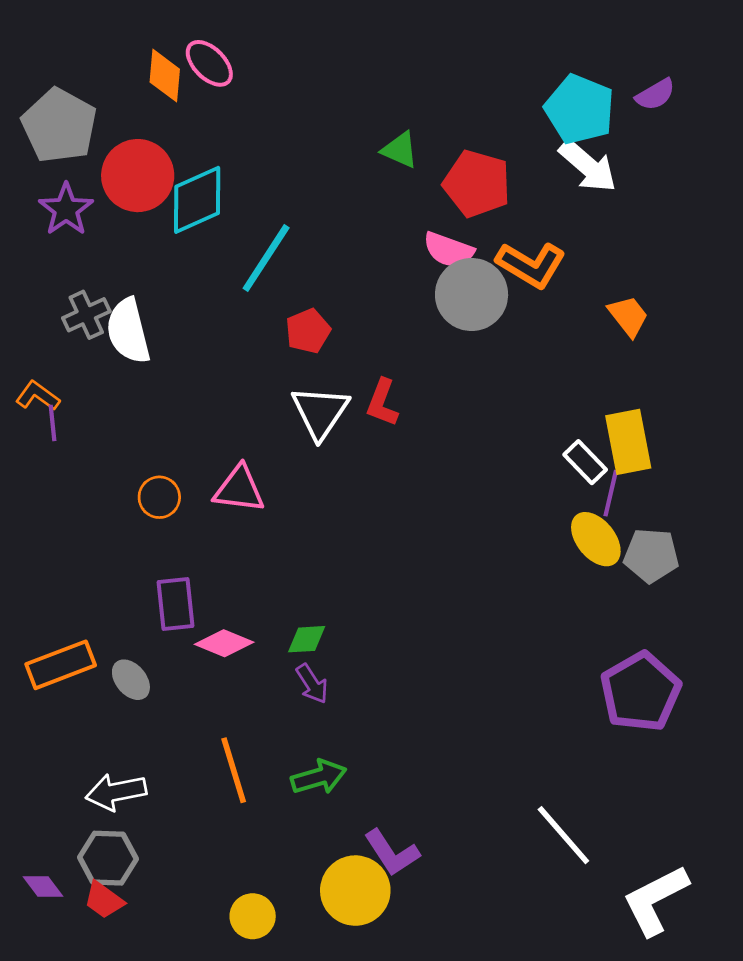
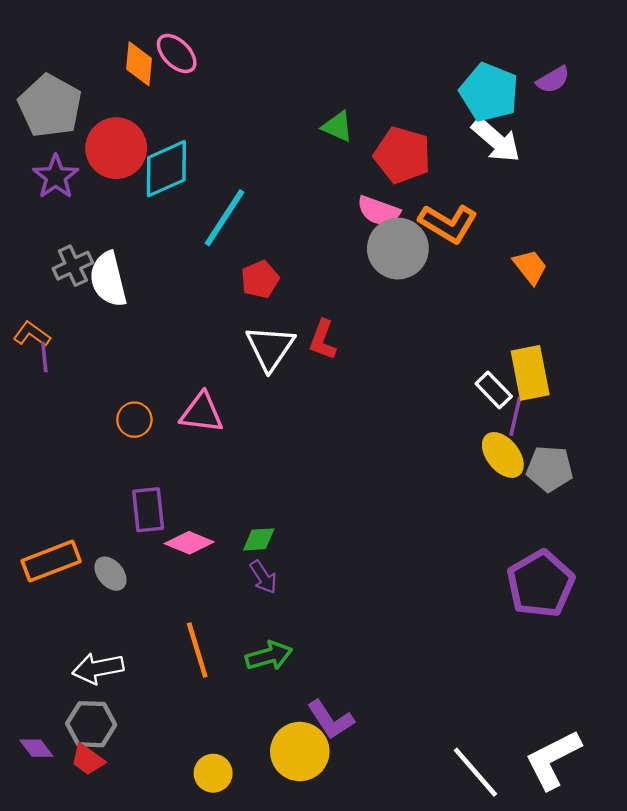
white line: (563, 835) -> (475, 772), moved

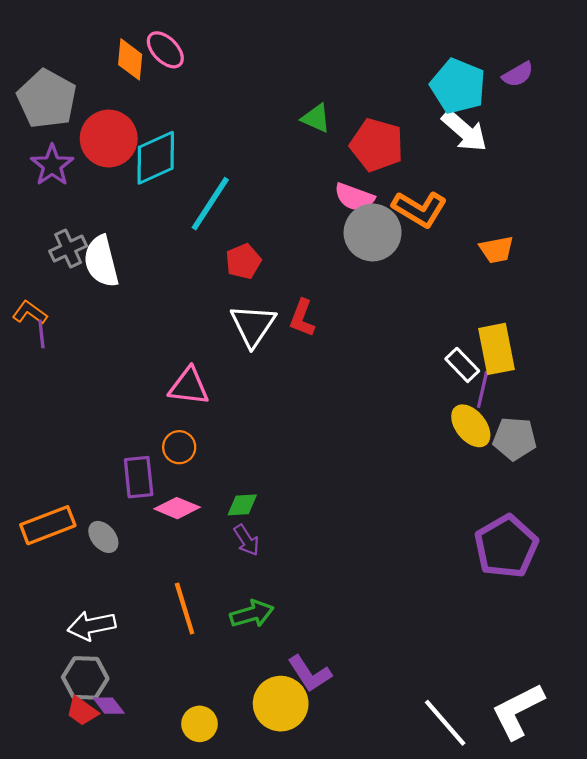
orange trapezoid: (530, 267) -> (496, 250), turned 117
orange circle: (134, 420) -> (179, 447), moved
purple diamond: (36, 748) -> (109, 706), moved

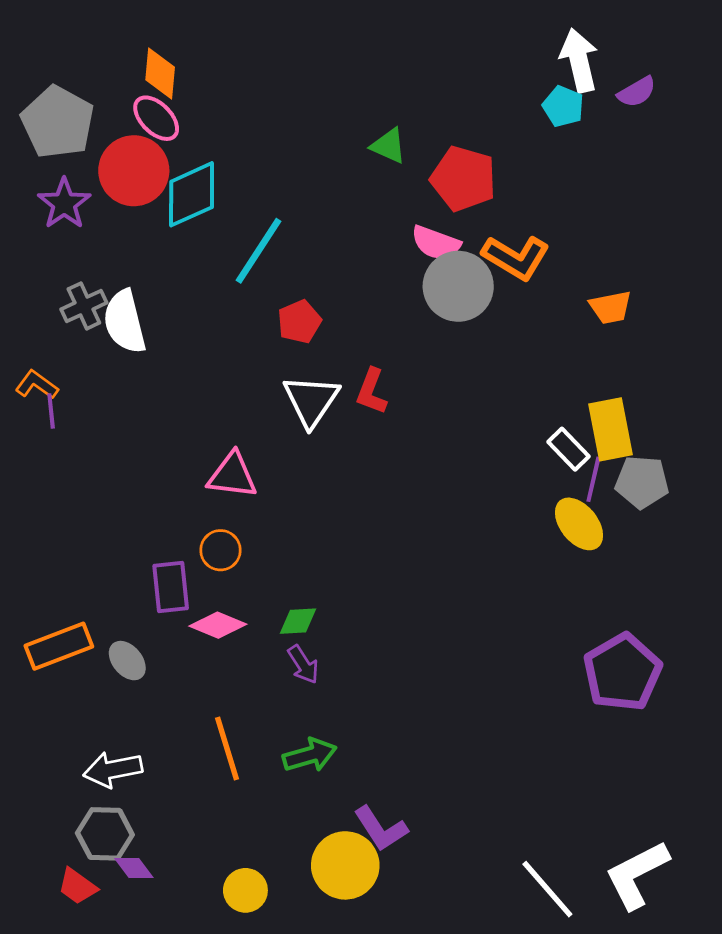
pink ellipse: (165, 50) -> (156, 118), moved
cyan pentagon: (458, 86) -> (563, 106), size x0.6
white arrow: (464, 131) -> (579, 60), moved, turned -144
gray pentagon: (515, 439) -> (642, 482), moved
red trapezoid: (82, 711) -> (77, 886), moved

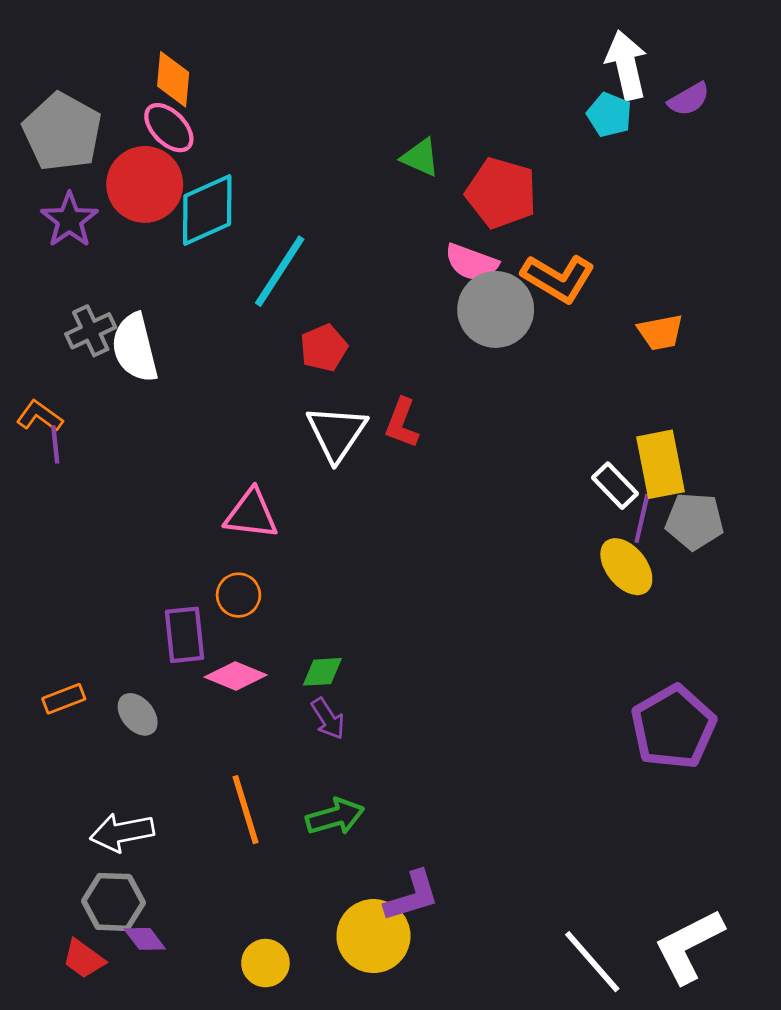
orange rectangle: (59, 646) -> (64, 699), size x0.6
purple L-shape: (381, 829) -> (412, 896), turned -74

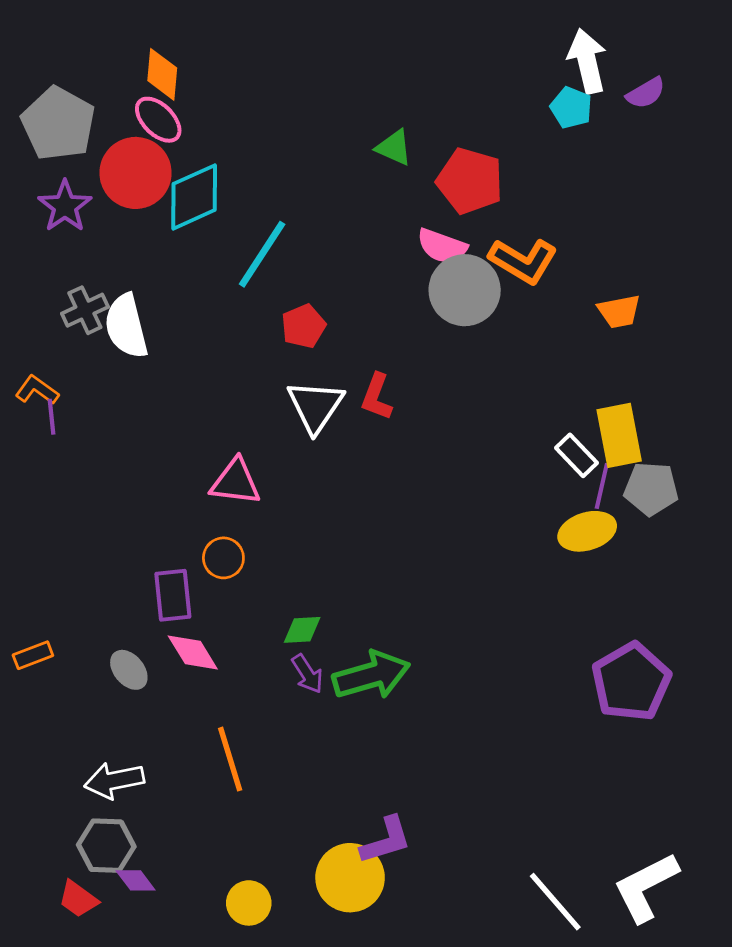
yellow ellipse: (626, 567) -> (587, 531), turned -68
pink diamond: (236, 676) -> (193, 653), moved, turned 36
orange rectangle: (64, 699) -> (33, 655), moved
green arrow: (335, 817) -> (371, 675), moved, size x1.4

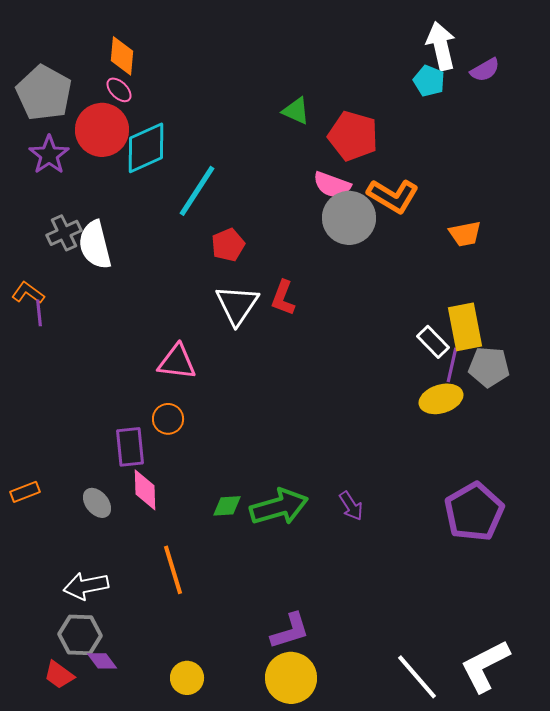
pink ellipse: (158, 120) -> (119, 90), size x0.7
green diamond: (302, 630) -> (227, 506), moved
pink diamond: (193, 653) -> (145, 490), turned 30
purple arrow: (307, 674) -> (351, 506), moved
yellow circle: (350, 878) -> (291, 678), moved

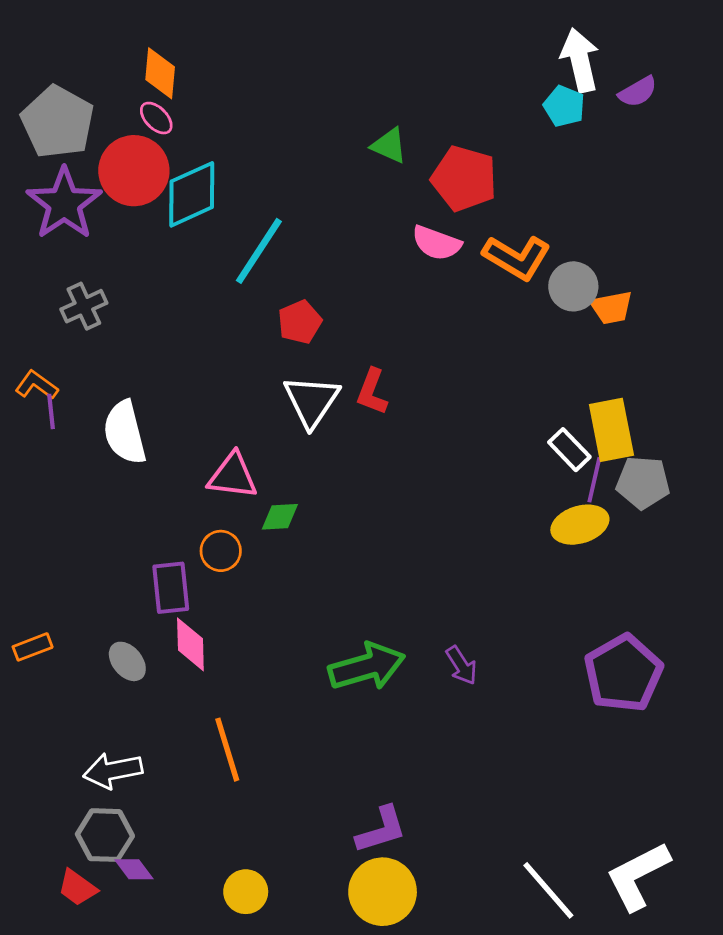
purple star: (49, 155) -> (64, 204), size x1.4
gray circle: (349, 218) -> (573, 286), moved, size x0.7
white semicircle: (95, 245) -> (125, 432), moved
green diamond: (227, 506) -> (280, 517), moved

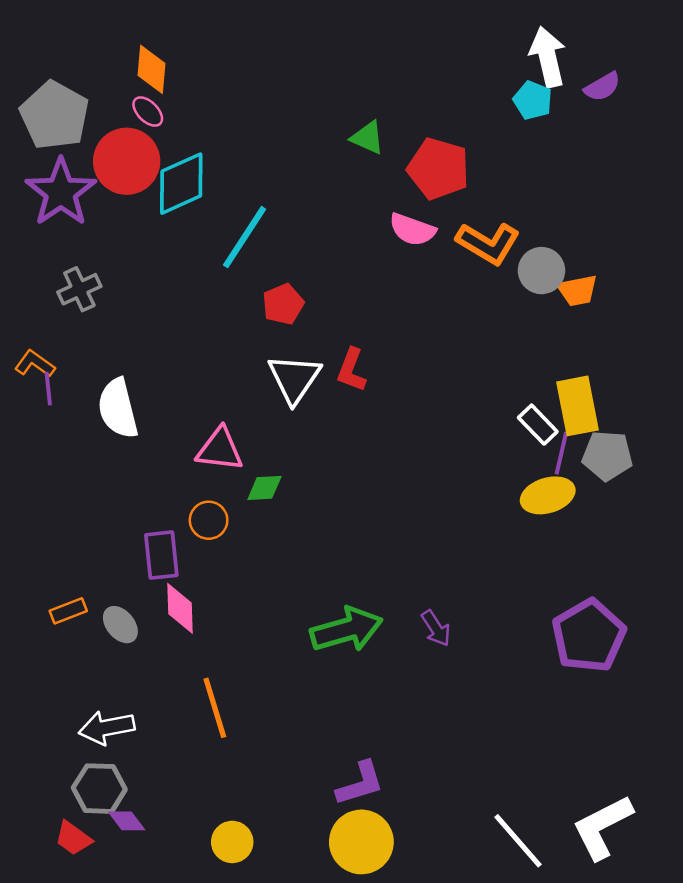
orange rectangle: (33, 647) -> (68, 611), moved

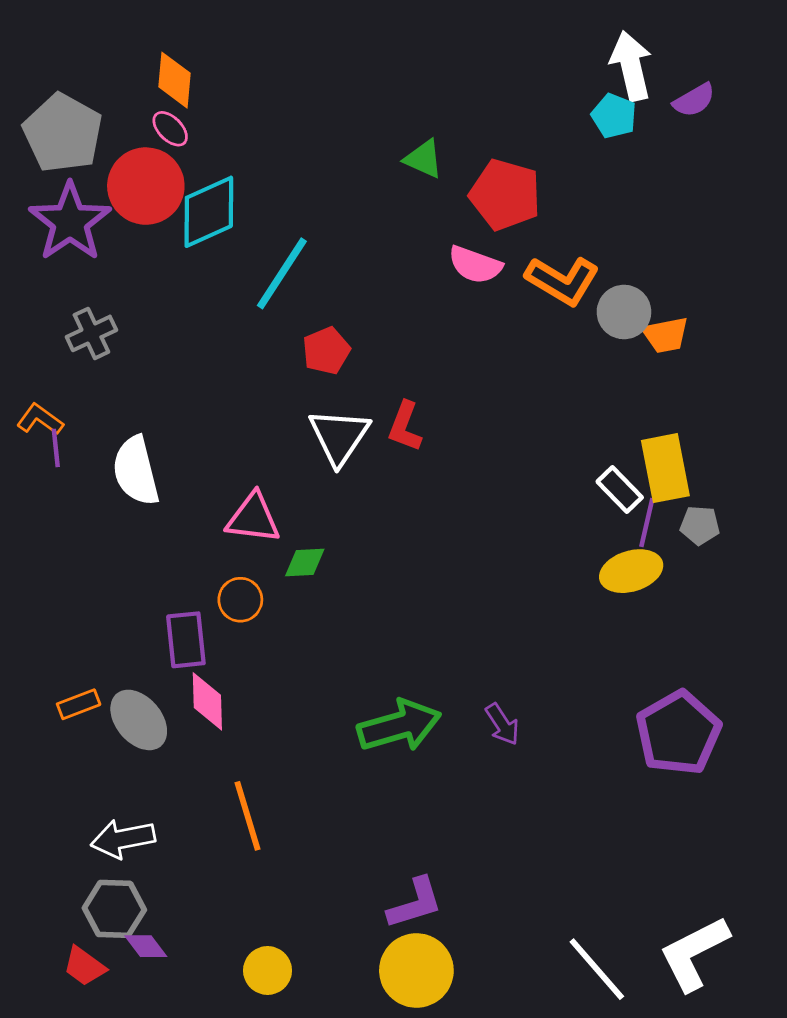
gray pentagon: (607, 456) -> (700, 525), size x0.7
gray ellipse: (120, 625) -> (139, 720), size x1.4

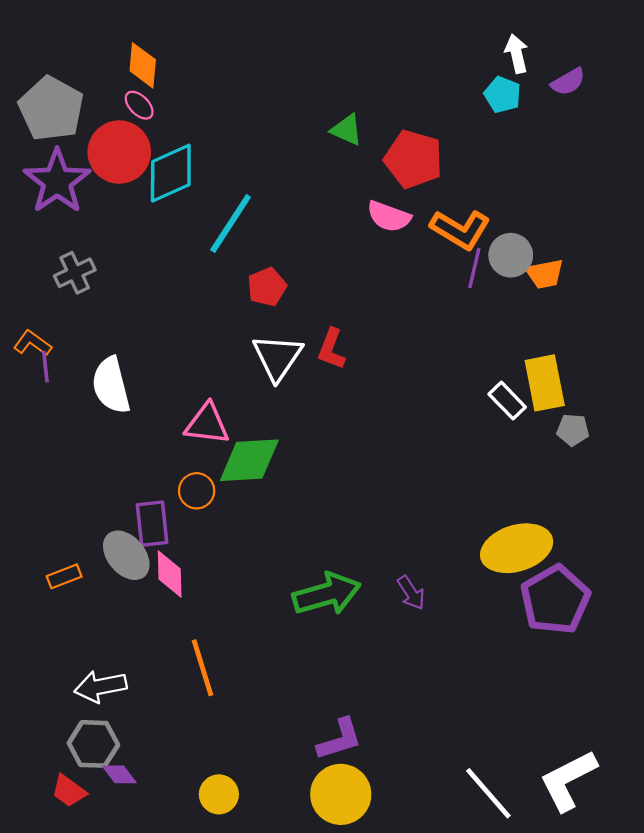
white arrow: (631, 66) -> (517, 54), size x0.7
purple line: (647, 522) -> (474, 268), moved
green diamond: (305, 563) -> (249, 460), size x1.8
yellow ellipse: (631, 571) -> (517, 548), moved, size x1.4
gray ellipse: (139, 720) -> (126, 555), moved

